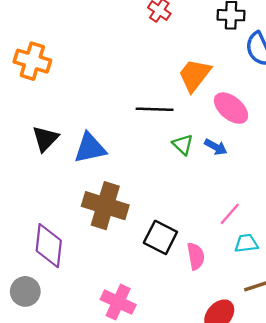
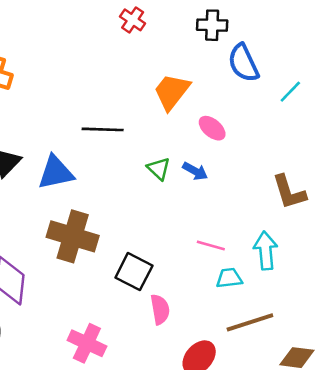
pink ellipse: (231, 108) -> (212, 128), size x0.7
black line: (155, 109) -> (103, 129), moved
pink line: (230, 214) -> (211, 245), turned 65
pink semicircle: (196, 256) -> (160, 309), moved

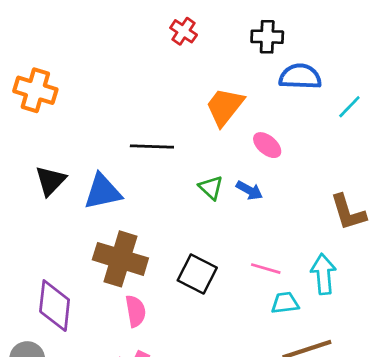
blue semicircle: (243, 63) -> (300, 77), turned 117
black square: (134, 272) -> (197, 274), moved
pink semicircle: (160, 309) -> (136, 311), moved

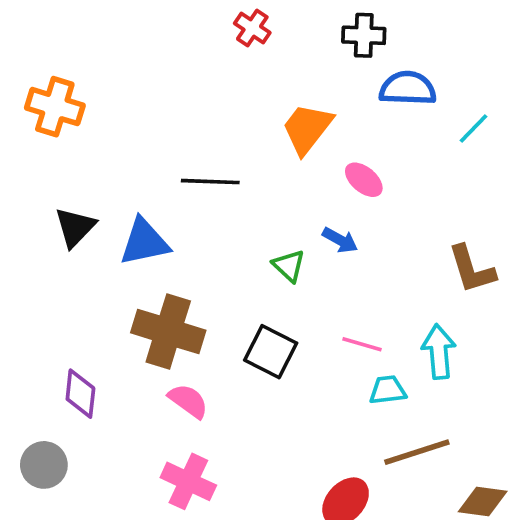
green triangle: (211, 188) -> (289, 266), moved
purple diamond: (55, 306) -> (80, 394), size x0.7
pink semicircle: (136, 311) -> (188, 401), turned -44

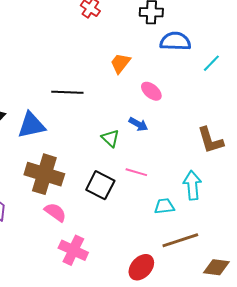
orange trapezoid: (307, 129) -> (120, 63), size x0.7
pink line: (362, 344) -> (136, 172), moved
pink cross: (188, 481) -> (73, 250), moved

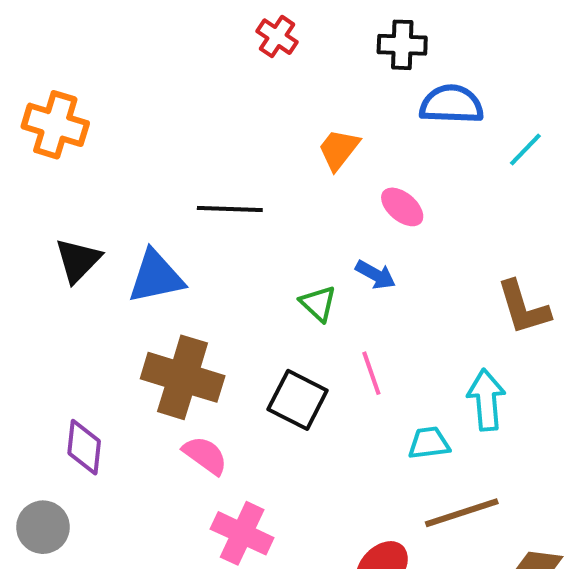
pink line: (136, 172) -> (371, 373), turned 55

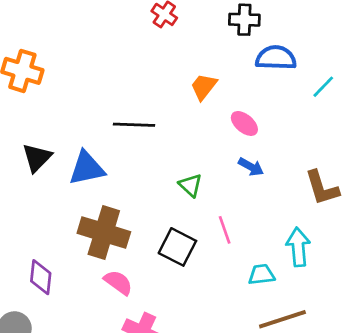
blue arrow: (376, 275) -> (251, 167), moved

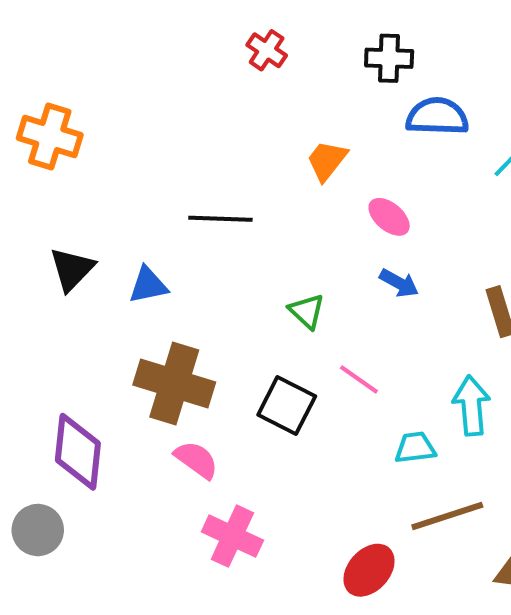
blue triangle: (87, 168) -> (148, 285), size x0.7
pink line: (225, 230) -> (359, 379), turned -36
purple diamond: (41, 277) -> (78, 452), size x1.4

